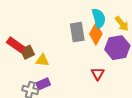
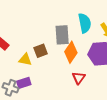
orange diamond: (96, 34) -> (71, 52), moved
brown square: (27, 52) -> (41, 51), moved

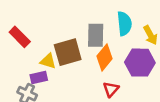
brown square: (41, 51) -> (68, 52), size x1.6
purple rectangle: (24, 83) -> (39, 78), moved

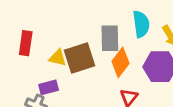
red rectangle: (20, 37) -> (26, 43), turned 55
yellow triangle: (48, 61) -> (58, 58), moved

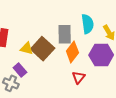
brown square: (80, 58) -> (43, 49), turned -30
purple rectangle: (49, 87) -> (20, 70), turned 64

